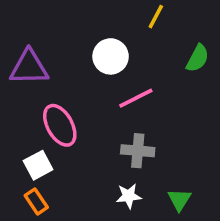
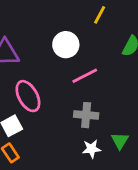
white star: (129, 196) -> (92, 149), moved
green triangle: (179, 200) -> (120, 141), moved

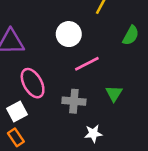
gray cross: (86, 115) -> (74, 101), moved
green triangle: (120, 141) -> (114, 93), moved

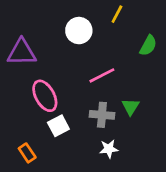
white circle: (69, 34) -> (79, 31), moved
gray cross: (74, 101) -> (102, 115), moved
white square: (17, 112) -> (58, 126), moved

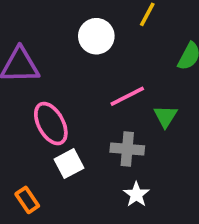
green triangle: (131, 107) -> (165, 116), moved
white star: (109, 149) -> (136, 194), turned -30

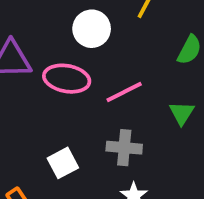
green triangle: (165, 116) -> (182, 113), moved
pink ellipse: (51, 124) -> (67, 79), moved, turned -51

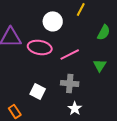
white square: (63, 163) -> (38, 91), turned -35

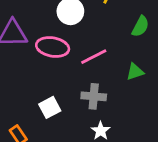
green triangle: (100, 65) -> (135, 72), turned 40
white square: (38, 91) -> (50, 107), turned 35

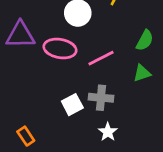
green semicircle: (140, 26) -> (145, 40), moved
white square: (50, 107) -> (72, 105), moved

